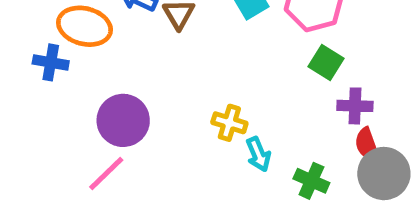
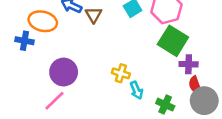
green square: (326, 62) -> (173, 41), size x1.6

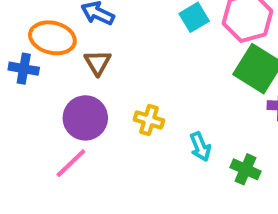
brown triangle: (94, 15) -> (98, 62), moved
yellow cross: (121, 73) -> (149, 120), moved

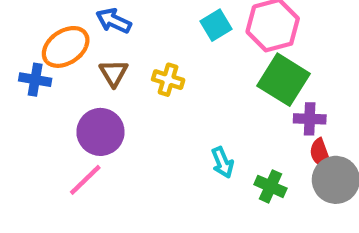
orange ellipse: (52, 38) -> (66, 47), turned -48
yellow cross: (149, 120) -> (168, 80), moved

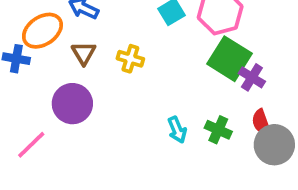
purple cross: (310, 119) -> (252, 77), moved, turned 30
pink line: (85, 180) -> (31, 145), moved
green cross: (270, 186) -> (218, 130), moved

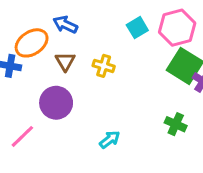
cyan arrow: (177, 130) -> (110, 140), moved, turned -105

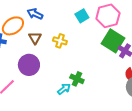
green cross: (176, 124) -> (77, 79), moved

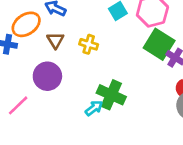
green cross: (77, 79) -> (111, 95), size x1.5

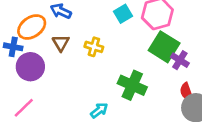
purple circle: (47, 76) -> (30, 67), moved
green cross: (111, 95) -> (132, 85), moved

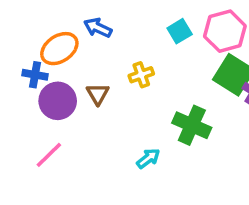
brown triangle: (61, 43) -> (98, 94), moved
yellow cross: (94, 47) -> (141, 75), turned -36

